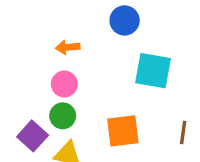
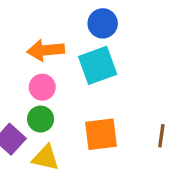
orange arrow: (68, 47) -> (46, 50), size x1.5
cyan square: (153, 71) -> (98, 65), moved, turned -30

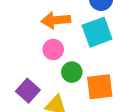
green circle: (41, 119) -> (72, 72), moved

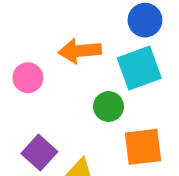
pink circle: (53, 49) -> (28, 78), moved
green circle: (72, 72) -> (109, 107), moved

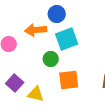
blue circle: (145, 20) -> (57, 14), moved

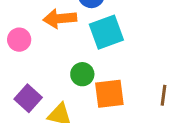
green circle: (51, 59) -> (82, 74), moved

